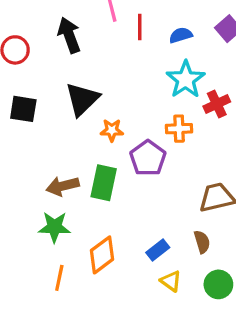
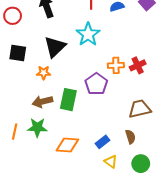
cyan star: (186, 79) -> (88, 34), moved
red cross: (217, 104) -> (138, 65), moved
orange star: (112, 130) -> (44, 73), moved
orange diamond: (102, 255) -> (67, 145), turned 40
orange line: (59, 278) -> (15, 132), moved

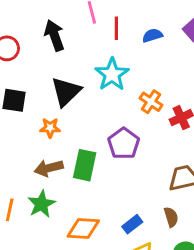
orange cross: (116, 65) -> (151, 102), moved, turned 35
green star: (37, 127) -> (41, 204), turned -30

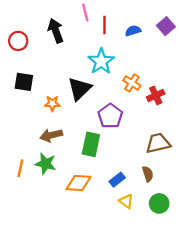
black triangle: (66, 92) -> (80, 89), moved
green rectangle: (85, 165) -> (91, 144), moved
green star: (41, 204) -> (45, 164), turned -30

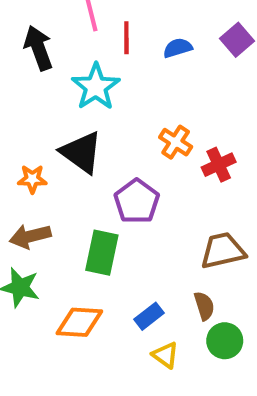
cyan star: (101, 61) -> (96, 87), moved
black triangle: (80, 89) -> (81, 152), turned -40
green circle: (159, 203) -> (225, 341), moved

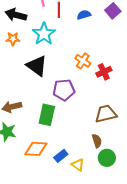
black arrow: (38, 48) -> (16, 15), turned -55
orange star: (32, 179) -> (13, 39), moved
purple pentagon: (137, 201) -> (64, 90), turned 30
blue rectangle: (149, 316) -> (61, 156), moved

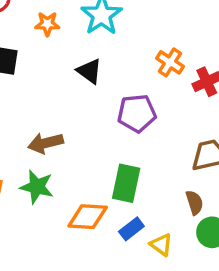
black triangle: (37, 66) -> (89, 71), size x0.7
green rectangle: (47, 115) -> (126, 183), moved

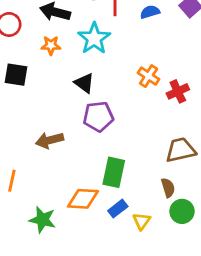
purple pentagon: (137, 113) -> (98, 117), moved
green star: (37, 187) -> (43, 220), moved
yellow triangle: (161, 245) -> (142, 221), turned 30

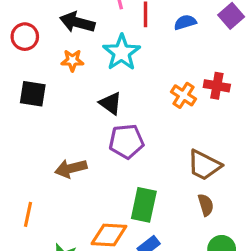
red cross: (178, 91) -> (217, 86), moved, turned 35
brown trapezoid: (181, 150) -> (204, 165), moved, turned -140
brown semicircle: (168, 188) -> (206, 205), moved

